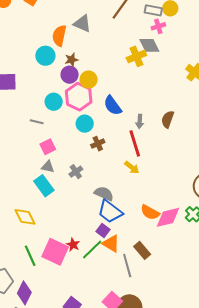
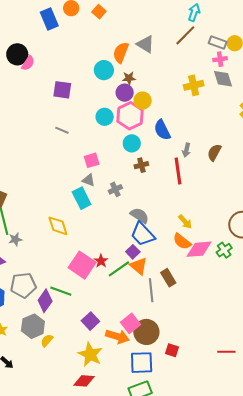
gray diamond: (149, 45) -> (223, 79), moved
gray line: (37, 122) -> (62, 130), moved
yellow arrow: (132, 167) -> (185, 222), moved
green line: (30, 256) -> (61, 291), moved, turned -55

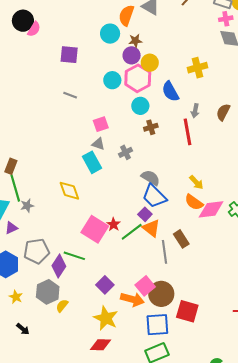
yellow cross: (194, 85) -> (198, 68), moved
red square: (172, 350) -> (187, 311), size x1.6

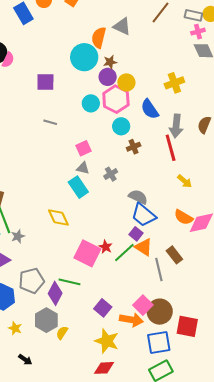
cyan circle: (110, 34) -> (84, 57), size x1.4
gray arrow: (195, 111) -> (176, 126), size x1.6
yellow arrow: (196, 182) -> (185, 181), moved

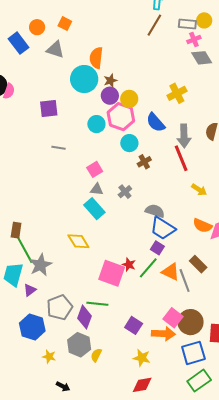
gray triangle: (122, 26) -> (55, 50), moved
gray star: (18, 236) -> (40, 265), size x1.6
orange triangle: (144, 247) -> (171, 272), moved
yellow star: (107, 341) -> (142, 358), size x0.7

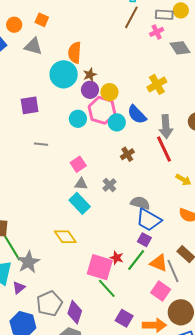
pink cross: (194, 40) -> (157, 32), moved
cyan circle: (129, 143) -> (117, 122), moved
green line: (97, 304) -> (107, 288), moved, turned 45
pink square: (173, 318) -> (161, 291), moved

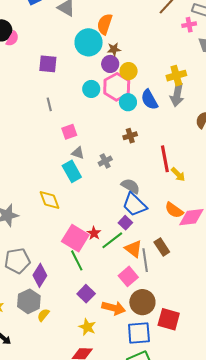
gray arrow: (166, 127) -> (177, 95), moved
gray line: (41, 144) -> (49, 104), turned 56
red line: (164, 149) -> (165, 159), moved
pink square: (78, 164) -> (69, 132), moved

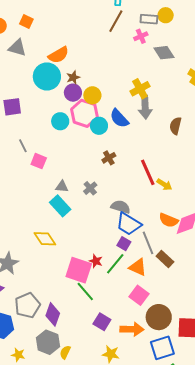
orange semicircle: (105, 24) -> (58, 55), turned -125
pink square: (69, 132) -> (39, 161), moved, turned -35
gray line: (145, 260) -> (148, 243), moved

